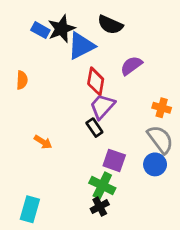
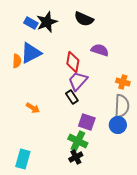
blue triangle: (81, 46) -> (31, 53), moved
purple semicircle: (131, 66) -> (100, 50), turned 54
gray semicircle: (160, 139) -> (122, 106), turned 40

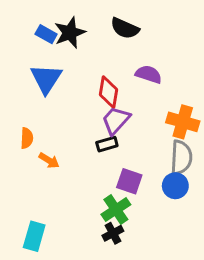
blue triangle: (31, 53) -> (46, 79), turned -30
orange semicircle: (17, 61) -> (27, 138), moved
orange cross: (123, 82) -> (183, 122), size x1.5
black rectangle: (72, 97) -> (107, 144), turned -72
green cross: (78, 141) -> (116, 209), turned 30

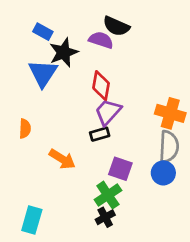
black star: (70, 33) -> (64, 52), moved
purple semicircle: (149, 74) -> (101, 40), moved
orange arrow: (49, 160) -> (62, 159), moved, size x1.4

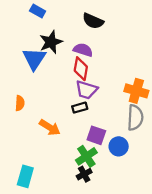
blue rectangle: (43, 32) -> (38, 11), moved
purple semicircle: (101, 40) -> (83, 50), moved
purple trapezoid: (108, 112) -> (86, 90), turned -115
blue circle: (163, 173) -> (119, 146), moved

